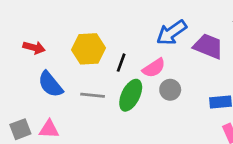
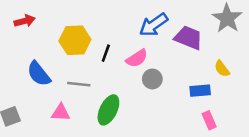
red arrow: (34, 48) -> (25, 21), moved, turned -30
green ellipse: (131, 95) -> (108, 110), moved
pink triangle: (49, 129) -> (61, 113), moved

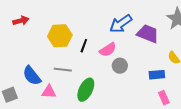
blue semicircle: (39, 74) -> (32, 76), moved

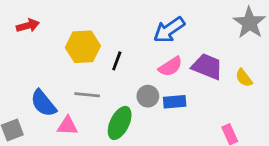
purple trapezoid: (148, 34) -> (207, 67), moved
pink semicircle: (108, 50) -> (170, 67), moved
gray circle: (120, 66) -> (148, 96), moved
blue rectangle: (157, 75) -> (175, 102), moved

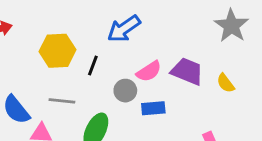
blue arrow: (169, 30) -> (124, 29), moved
gray circle: (148, 96) -> (125, 91), moved

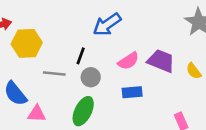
yellow hexagon: (58, 51) -> (27, 43), moved
gray circle: (125, 91) -> (91, 77), moved
gray line: (62, 101) -> (54, 73), moved

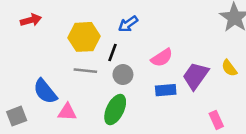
blue arrow: (107, 25) -> (128, 24), moved, size x0.7
yellow hexagon: (27, 43) -> (84, 37), moved
purple trapezoid: (161, 61) -> (196, 76), moved, turned -76

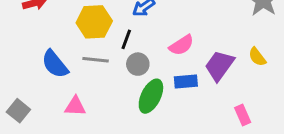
blue semicircle: (45, 91) -> (55, 64), moved
green ellipse: (115, 110) -> (151, 96), moved
gray square: (17, 116) -> (18, 111), turned -30

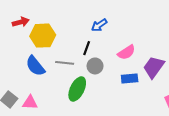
yellow hexagon: (94, 22) -> (43, 36), moved
green ellipse: (151, 96) -> (77, 89), moved
pink triangle: (75, 106) -> (30, 103), moved

